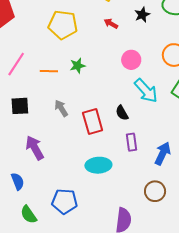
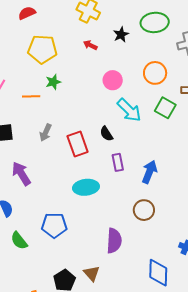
green star: (78, 66) -> (53, 82), moved
gray arrow: (61, 108) -> (46, 133), turned -120

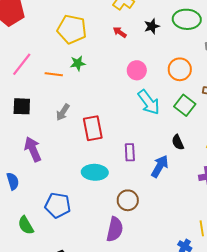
black semicircle: (106, 134) -> (178, 142), moved
brown circle: (144, 210) -> (128, 200), moved
green semicircle: (19, 241) -> (26, 225), moved

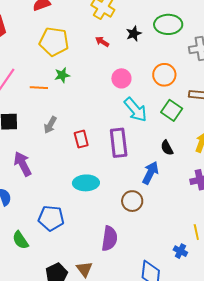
red rectangle: (93, 128) -> (81, 139), size x0.7
purple rectangle: (130, 152) -> (119, 143), moved, size x1.6
brown circle: (128, 200) -> (132, 201), moved

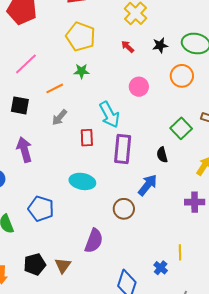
orange circle: (164, 75) -> (182, 76), moved
orange line: (39, 88) -> (55, 88), moved, turned -42
cyan arrow: (135, 110) -> (109, 115), moved
black semicircle: (167, 148) -> (162, 155), moved

